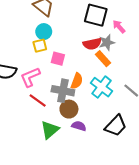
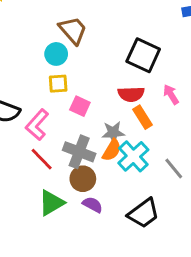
pink arrow: (119, 27) -> (171, 94), moved
cyan circle: (44, 32) -> (56, 54), moved
gray star: (107, 42) -> (113, 133), moved
pink L-shape: (30, 77) -> (37, 125), turned -35
orange semicircle: (77, 81) -> (112, 150), moved

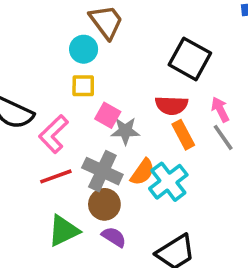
gray star: (113, 133) -> (125, 131), moved
red line: (42, 159) -> (56, 176), turned -70
gray line: (174, 168) -> (223, 137), moved

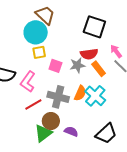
cyan circle: (84, 49) -> (36, 32), size x1.5
gray star: (125, 131) -> (77, 65), moved
brown circle: (104, 204) -> (51, 121), moved

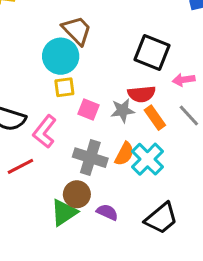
pink arrow: (116, 51) -> (184, 80), moved, turned -64
red line: (33, 104) -> (20, 166), moved

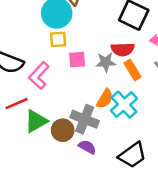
pink square: (89, 110) -> (77, 60), turned -30
gray cross: (90, 158) -> (85, 119), moved
green triangle: (64, 212) -> (36, 121), moved

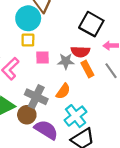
cyan cross: (124, 105) -> (76, 116), moved
gray cross: (85, 119) -> (36, 97), moved
purple semicircle: (87, 147) -> (46, 130), size x1.6

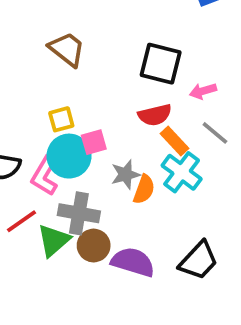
cyan circle: (28, 18) -> (69, 156), moved
gray star: (66, 61) -> (125, 174), moved
gray cross: (36, 97) -> (79, 213), moved
cyan cross: (76, 116) -> (182, 172), moved

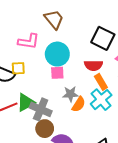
yellow square: (61, 119) -> (18, 68), moved
cyan circle: (69, 156) -> (57, 54), moved
pink L-shape: (45, 176) -> (29, 41), moved, turned -125
green triangle: (54, 240) -> (26, 102), moved

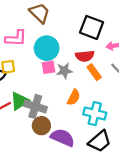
gray star: (70, 94) -> (64, 71), moved
cyan cross: (101, 100) -> (95, 114), moved, turned -30

